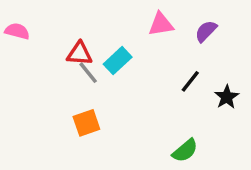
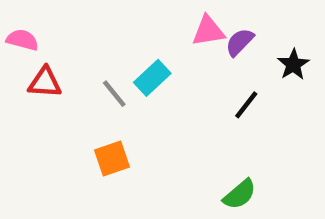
purple semicircle: (206, 31) -> (240, 42), moved
red triangle: (80, 54) -> (45, 82), moved
black star: (227, 97) -> (293, 64), moved

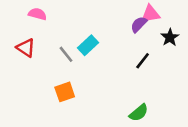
pink triangle: (208, 31) -> (150, 14), moved
pink semicircle: (22, 40) -> (37, 14), moved
red triangle: (45, 82) -> (26, 48), turned 30

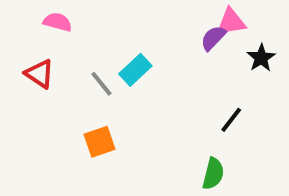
black line: (143, 61) -> (231, 120), moved
green semicircle: (139, 113) -> (213, 174), turned -36

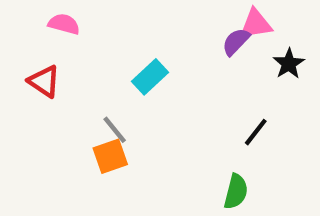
gray line: (101, 84) -> (115, 130), moved

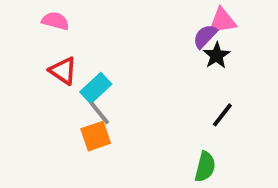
black star: (289, 64) -> (217, 55), moved
cyan rectangle: (150, 77) -> (96, 88), moved
red triangle: (44, 81) -> (63, 71), moved

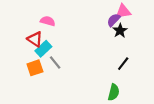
pink semicircle: (55, 21) -> (48, 21), moved
cyan rectangle: (96, 88) -> (43, 49), moved
orange square: (96, 136) -> (35, 68), moved

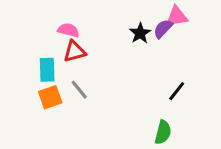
black star: (120, 31) -> (140, 33), moved
red triangle: (35, 39) -> (75, 51), moved, turned -49
cyan rectangle: (43, 49) -> (47, 70), moved, turned -49

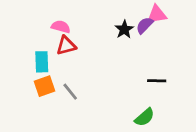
gray line: (79, 90) -> (70, 92), moved
black line: (177, 91) -> (157, 81), turned 54
green semicircle: (163, 132) -> (145, 117), turned 35

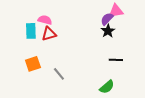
black star: (124, 29) -> (108, 31), moved
cyan rectangle: (42, 62) -> (31, 31), moved
gray line: (70, 92) -> (59, 74), moved

